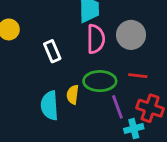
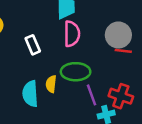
gray circle: (131, 35) -> (118, 35), moved
red line: (138, 76) -> (123, 51), moved

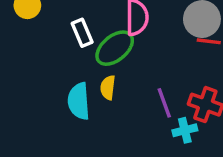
green ellipse: (76, 72) -> (115, 48), moved, turned -40

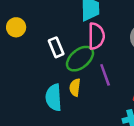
purple line: (164, 103) -> (105, 75), moved

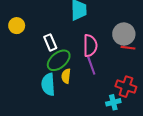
pink semicircle: (96, 36) -> (90, 46), moved
green ellipse: (80, 59) -> (59, 60), moved

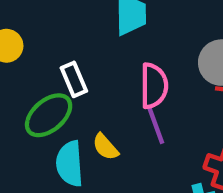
green ellipse: (59, 60) -> (49, 115), moved
yellow semicircle: (66, 76) -> (105, 147), turned -48

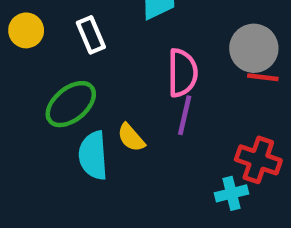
white rectangle: (74, 79) -> (91, 35), moved
purple line: (156, 126) -> (185, 115), turned 33

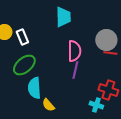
white rectangle: (91, 35) -> (22, 37), moved
yellow semicircle: (131, 138) -> (48, 105), moved
cyan cross: (232, 193) -> (96, 105), turned 32

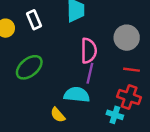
white rectangle: (22, 37) -> (34, 20), moved
red line: (110, 53) -> (131, 70), moved
cyan semicircle: (34, 88) -> (77, 95), moved, turned 100

